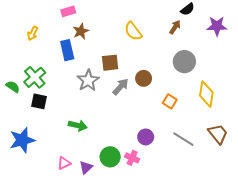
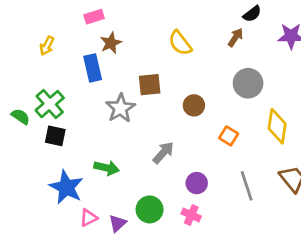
gray arrow: (121, 87) -> (163, 153), moved
gray line: (183, 139) -> (247, 186), turned 40
blue star: (22, 140) -> (66, 187), moved, turned -30
pink cross: (132, 158) -> (191, 215), moved

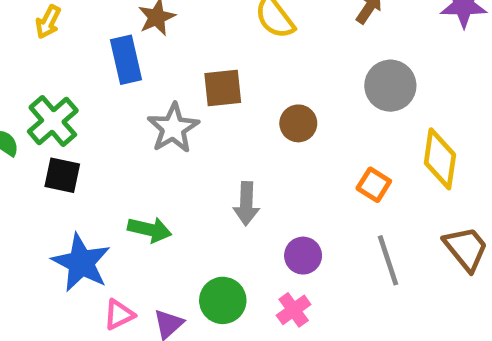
orange square: (229, 136) -> (374, 185), moved
gray arrow: (163, 153) -> (246, 204), turned 140
pink cross: (191, 215) -> (294, 310), turned 30

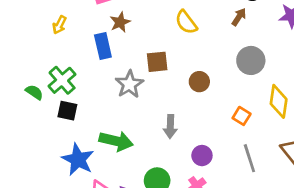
green arrow: (150, 230) -> (116, 141), size x1.4

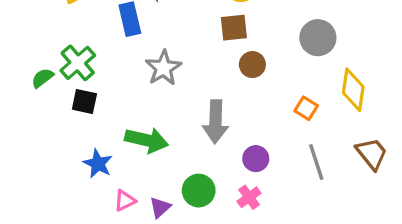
brown square: (157, 62) -> (234, 28), moved
green semicircle: (34, 92) -> (42, 78), turned -72
gray arrow: (170, 126) -> (215, 122), size x1.4
blue star: (78, 159) -> (98, 164), size x0.7

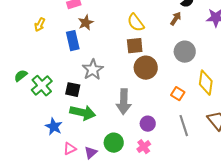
green cross: (78, 63) -> (42, 86), moved
brown circle: (252, 65) -> (146, 68), size x1.5
black square: (84, 102) -> (73, 90), moved

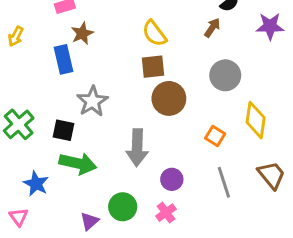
pink triangle: (70, 149) -> (19, 217), moved, turned -40

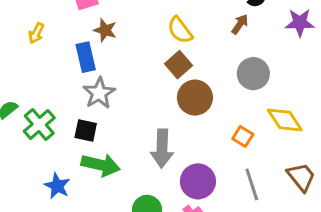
brown star: (82, 33) -> (105, 30), turned -30
brown square: (153, 67) -> (178, 65), turned -35
gray star: (92, 101) -> (99, 93), moved
yellow diamond: (256, 120) -> (285, 120), turned -42
purple circle: (172, 179) -> (198, 181), size x1.5

